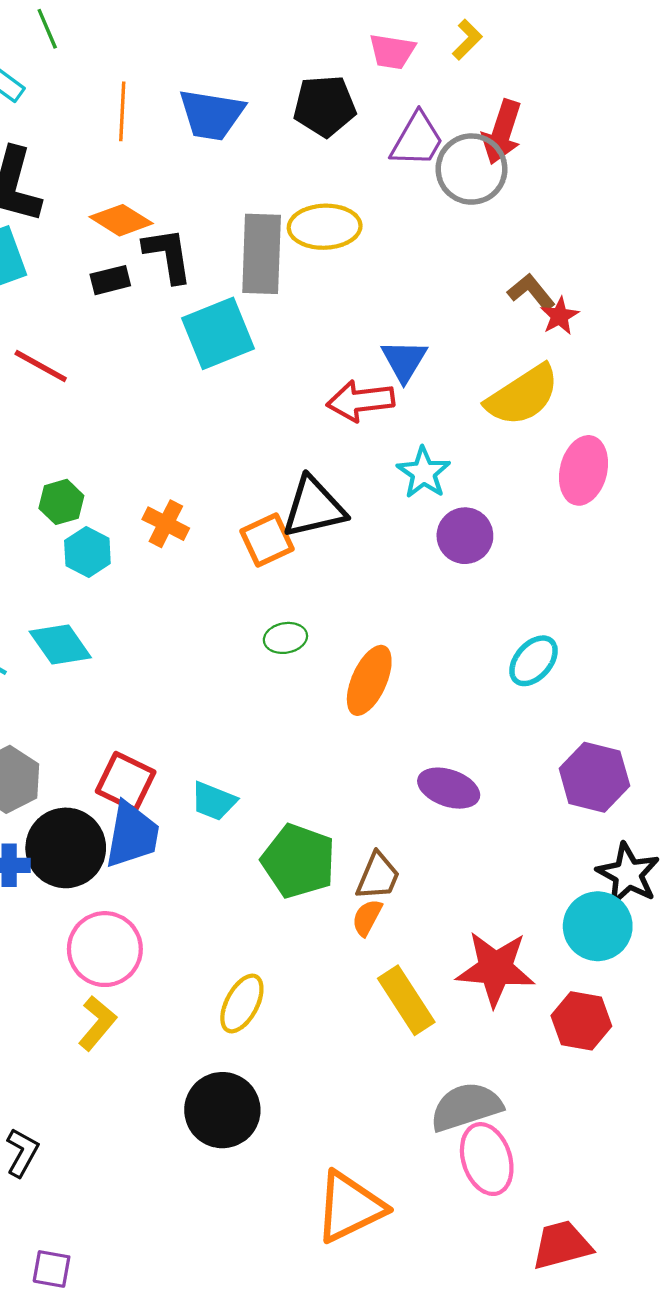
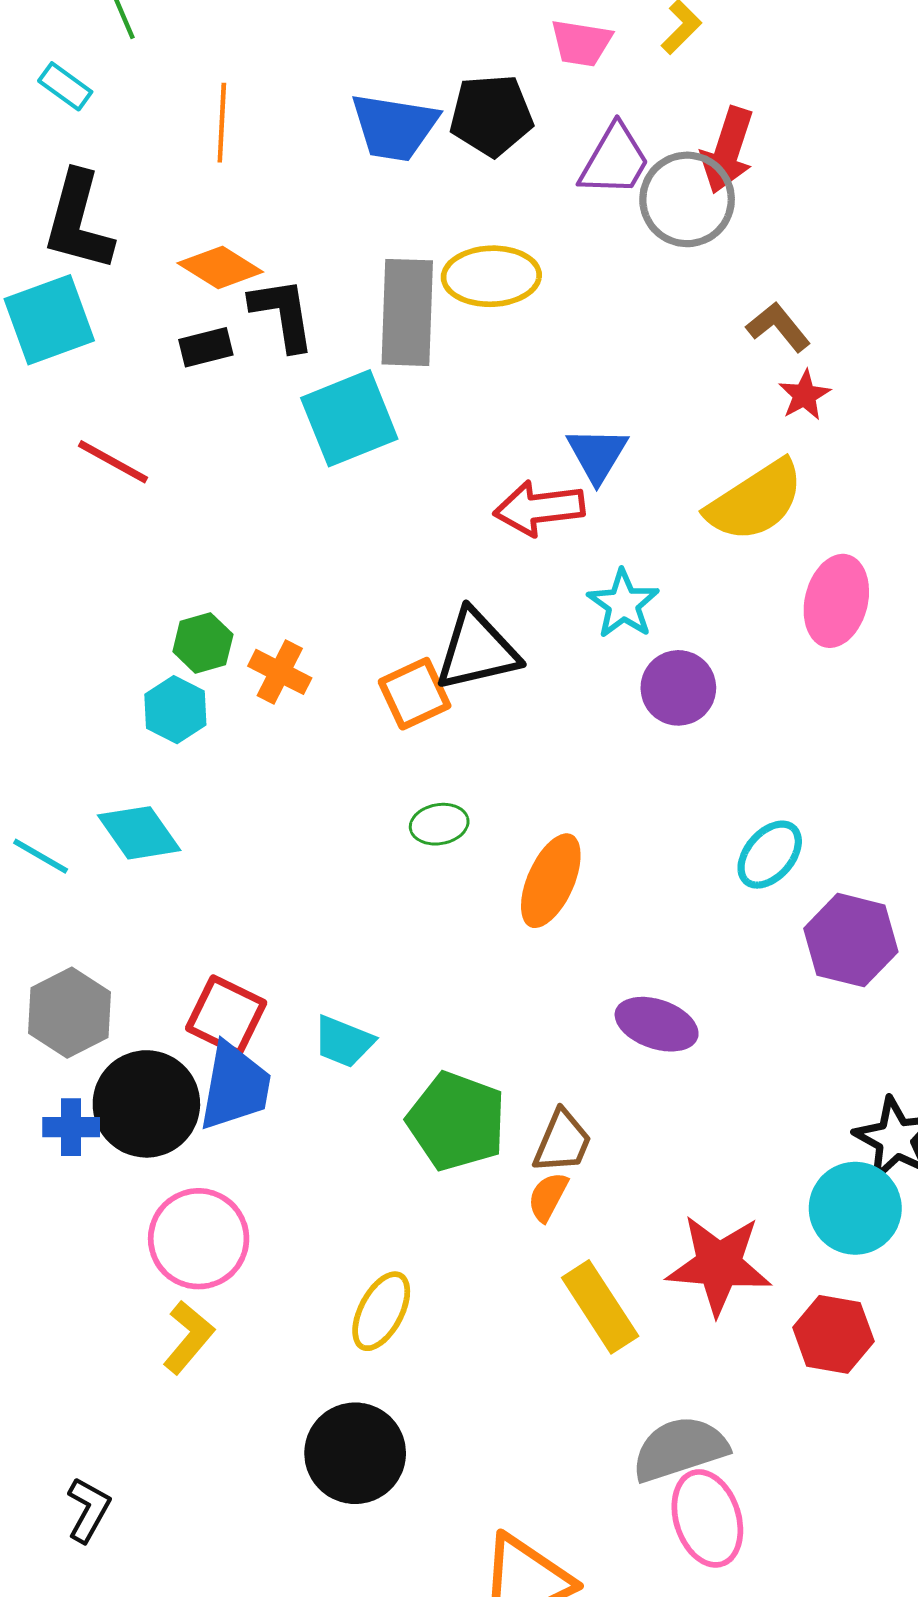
blue trapezoid: (211, 115) -> (394, 127), moved
brown L-shape: (531, 292) -> (778, 327), moved
green hexagon: (61, 502) -> (203, 643), moved
purple hexagon: (594, 777) -> (851, 940), moved

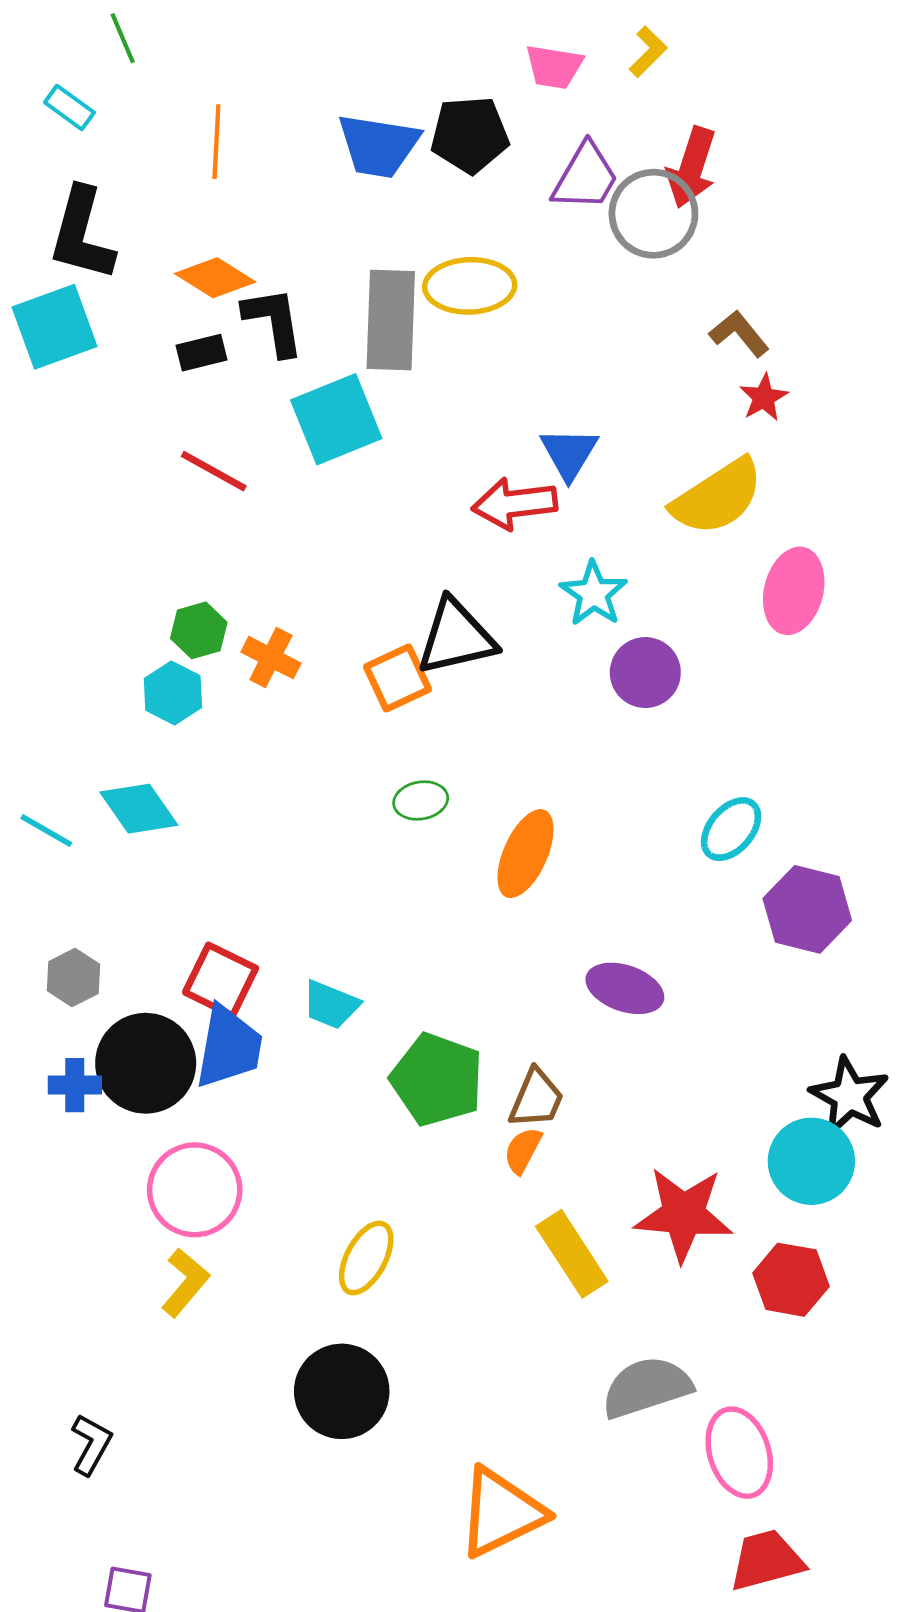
red line: (113, 462) -> (214, 471), moved
gray hexagon: (70, 1013) -> (74, 977), size x0.7
pink ellipse: (707, 1518) -> (739, 1453), moved

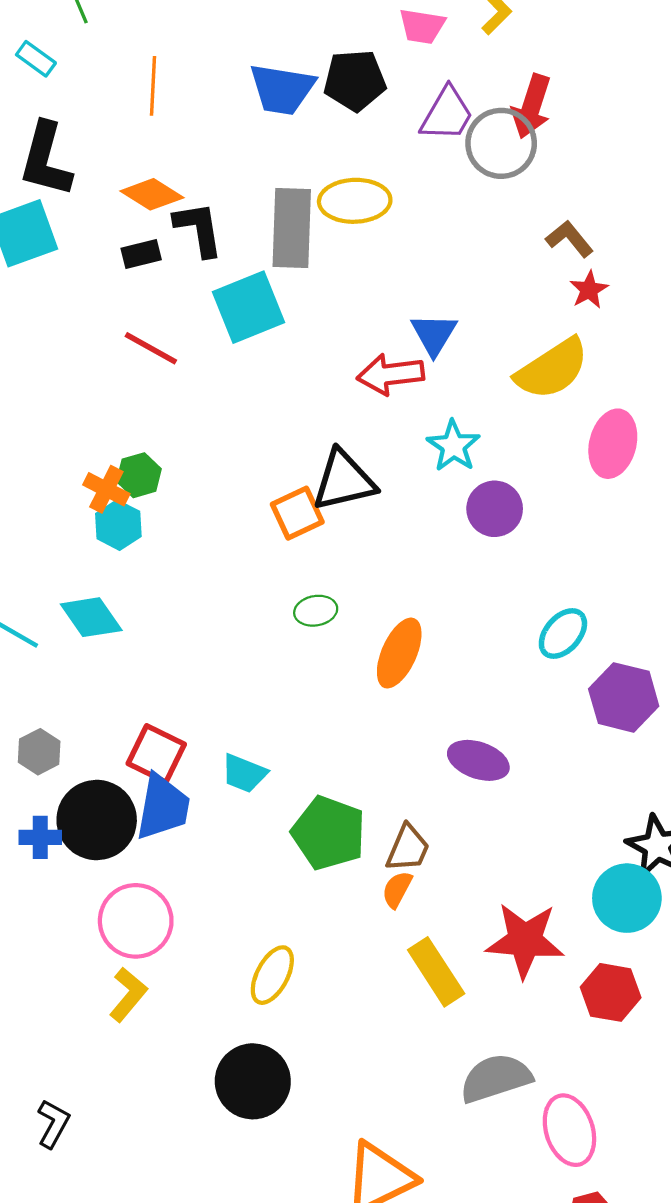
orange cross: (271, 658) -> (106, 489), moved

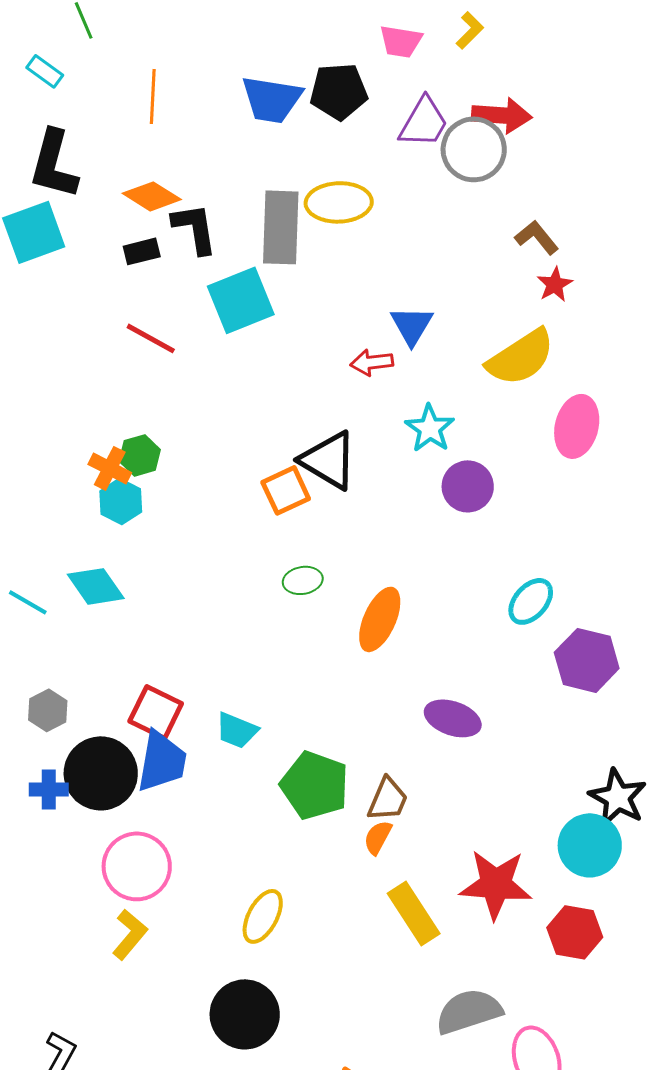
red arrow: (531, 106) -> (502, 115), turned -104
red arrow: (391, 374) -> (372, 362), size x0.7
black triangle: (344, 481) -> (329, 460), turned 44

